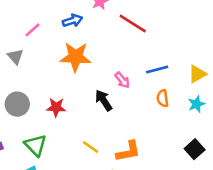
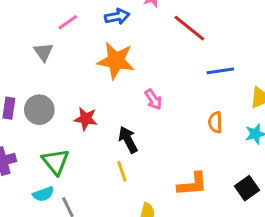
blue line: (157, 70) -> (220, 71), moved
pink arrow: (122, 80) -> (153, 99), moved
black arrow: (104, 100) -> (128, 140), moved
yellow line: (91, 147) -> (122, 171), turned 30
orange L-shape: (128, 151) -> (192, 184), moved

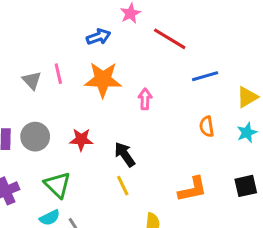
pink line: (68, 22) -> (58, 74), moved, turned -60
pink arrow: (153, 99) -> (145, 99), moved, turned -138
black square: (247, 188) -> (246, 186), turned 30

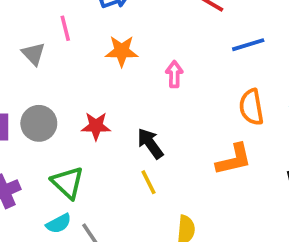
pink line: (58, 74) -> (65, 28), moved
orange star: (103, 80) -> (122, 51), size x0.7
orange semicircle: (207, 126) -> (251, 107), size x1.4
orange L-shape: (192, 189) -> (234, 159), moved

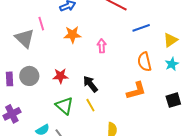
gray triangle: (33, 54) -> (25, 38), size x1.5
green triangle: (68, 183) -> (64, 106), moved

